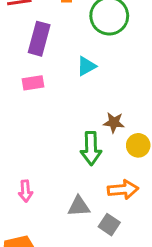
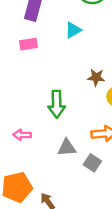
green arrow: (91, 148) -> (57, 104), moved
pink arrow: (25, 191) -> (22, 135), turned 96

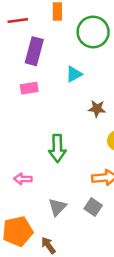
brown star: (96, 77) -> (97, 109), moved
gray triangle: (67, 148) -> (57, 207), moved, turned -42

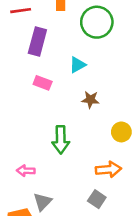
pink rectangle: (29, 88) -> (43, 83), moved, turned 30
brown star: (97, 109) -> (90, 100), moved
gray triangle: (57, 207) -> (43, 202), moved

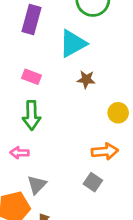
cyan triangle: (77, 65) -> (73, 43), size x1.6
pink rectangle: (43, 83) -> (32, 77), moved
green arrow: (61, 140) -> (32, 115), moved

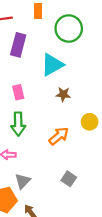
pink rectangle: (32, 77) -> (18, 92), turned 56
orange arrow: (105, 151) -> (59, 136), moved, turned -35

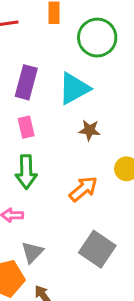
purple rectangle: (18, 45) -> (26, 82), moved
gray square: (69, 179) -> (97, 249), size x1.6

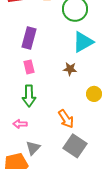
cyan triangle: (74, 88) -> (83, 42), moved
orange arrow: (83, 189) -> (66, 119), moved, turned 96

